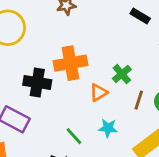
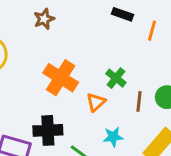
orange cross: (70, 63) -> (61, 78), turned -36
black cross: (37, 82) -> (48, 130), moved

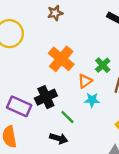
black cross: (48, 130) -> (46, 97), turned -30
cyan star: (113, 137) -> (92, 100), moved

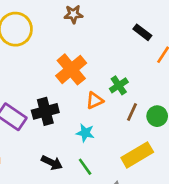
cyan star: (92, 100) -> (85, 133), moved
green line: (67, 117) -> (85, 167), moved

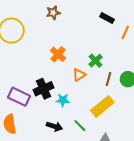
orange cross: (71, 69) -> (58, 54), size x0.7
cyan star: (85, 133) -> (63, 100), moved
yellow rectangle: (137, 155) -> (102, 106), moved

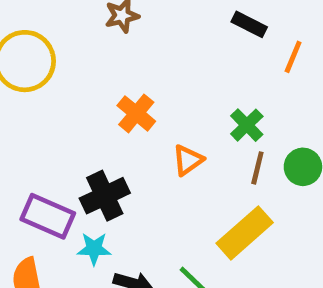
green cross: (96, 61) -> (247, 125), moved
cyan star: (63, 100) -> (94, 249), moved

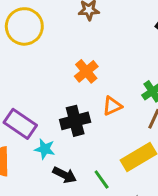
black cross: (105, 196) -> (75, 121), moved

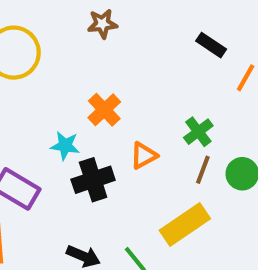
cyan star: (45, 149) -> (65, 146), moved

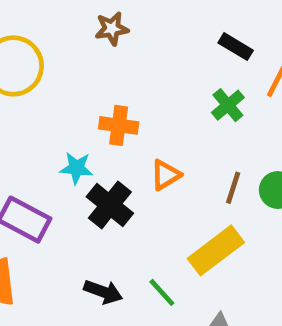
orange cross: (104, 110) -> (119, 125), turned -36
green cross: (198, 132) -> (228, 105), moved
black cross: (93, 180) -> (110, 205), turned -30

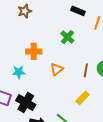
green cross: (228, 105) -> (67, 37), moved
black cross: (110, 205) -> (26, 103), moved
yellow rectangle: (216, 250) -> (83, 98), size x0.6

